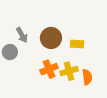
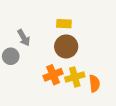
brown circle: (51, 38) -> (66, 46), moved
yellow rectangle: (77, 44) -> (64, 24), moved

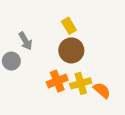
yellow rectangle: (64, 24) -> (69, 26), turned 56
orange semicircle: (94, 83) -> (102, 90), turned -42

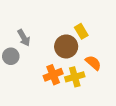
yellow rectangle: (69, 26) -> (81, 31), moved
orange semicircle: (102, 90) -> (93, 63), moved

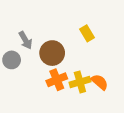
brown circle: (66, 46) -> (52, 53), moved
orange semicircle: (93, 63) -> (100, 82), moved

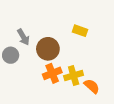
yellow rectangle: (87, 33) -> (80, 31), turned -40
orange semicircle: (100, 82) -> (92, 86), moved

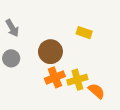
gray arrow: (23, 37) -> (12, 28), moved

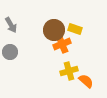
brown circle: (50, 52) -> (54, 30), moved
orange cross: (55, 77) -> (62, 44), moved

